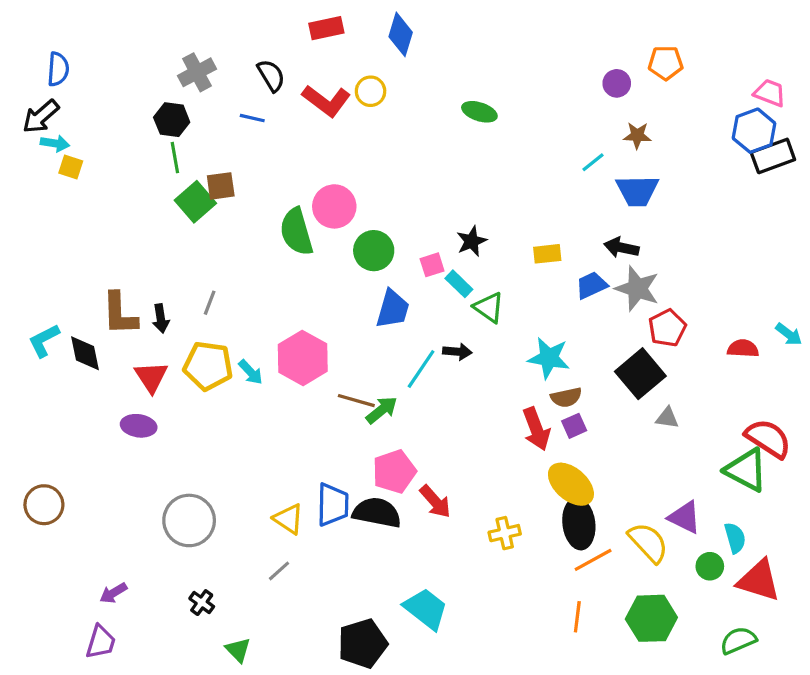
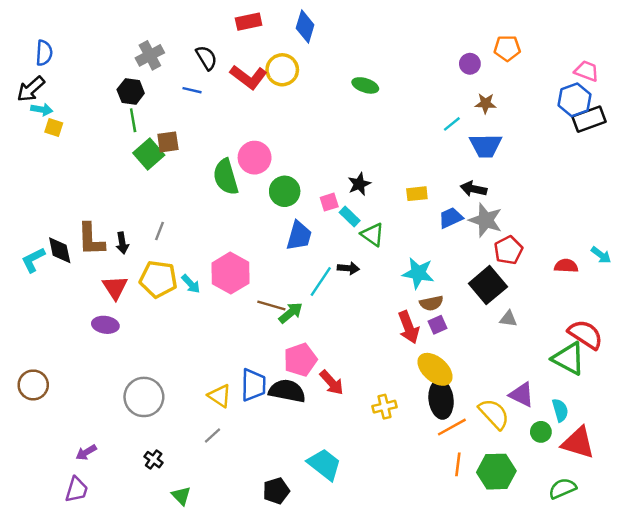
yellow circle: (371, 91) -> (282, 70), size x1.4
black diamond: (85, 353) -> (60, 250), moved
orange line: (577, 617) -> (458, 464), moved
black pentagon: (363, 644) -> (276, 491), size x0.7

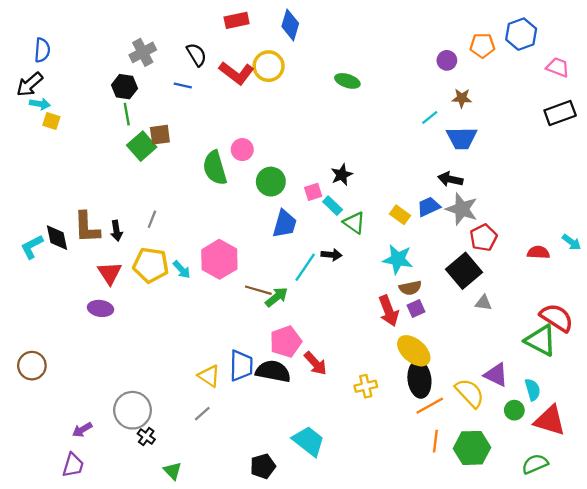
blue hexagon: (575, 100) -> (521, 34), moved
pink circle: (255, 158) -> (242, 150), size x0.7
yellow rectangle: (417, 194) -> (400, 215), moved, turned 42
gray circle: (144, 397) -> (133, 410), moved

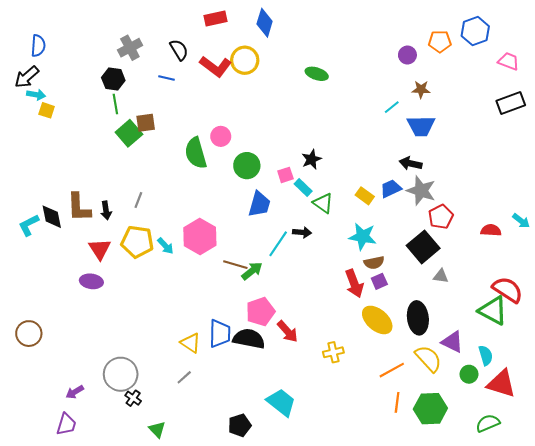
black ellipse: (419, 379) -> (418, 318), moved

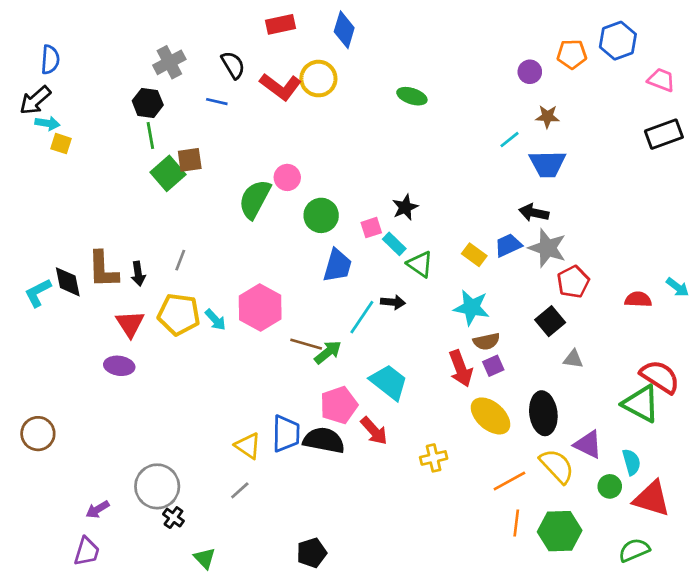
green semicircle: (196, 153) -> (255, 199), turned 44
black square: (423, 247) -> (550, 321), size x0.7
cyan trapezoid: (281, 402) -> (389, 382), moved

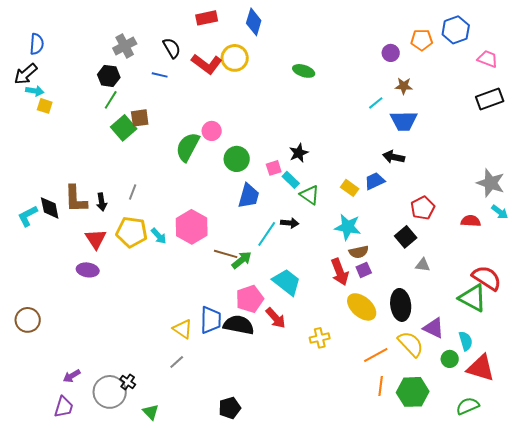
green line: (150, 135) -> (111, 100), turned 42
gray star: (547, 248) -> (491, 183), moved
gray circle: (157, 486) -> (110, 392), moved

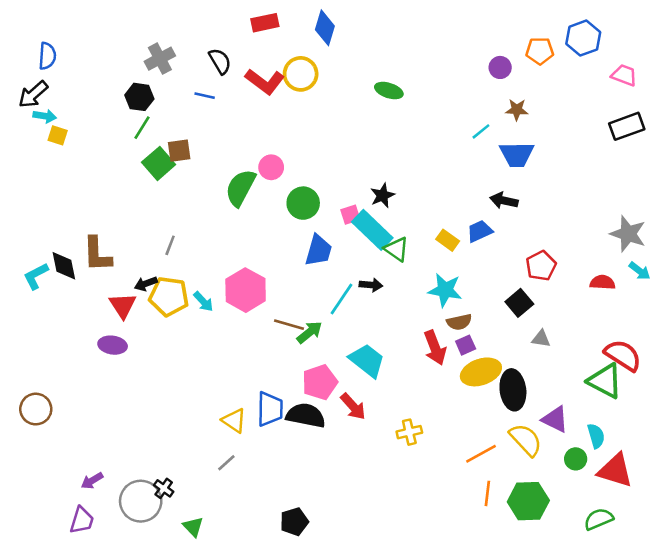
cyan rectangle: (291, 180) -> (372, 230), size x1.8
black arrow: (102, 202) -> (146, 284), moved, turned 78
yellow ellipse: (362, 307) -> (481, 372), moved, turned -60

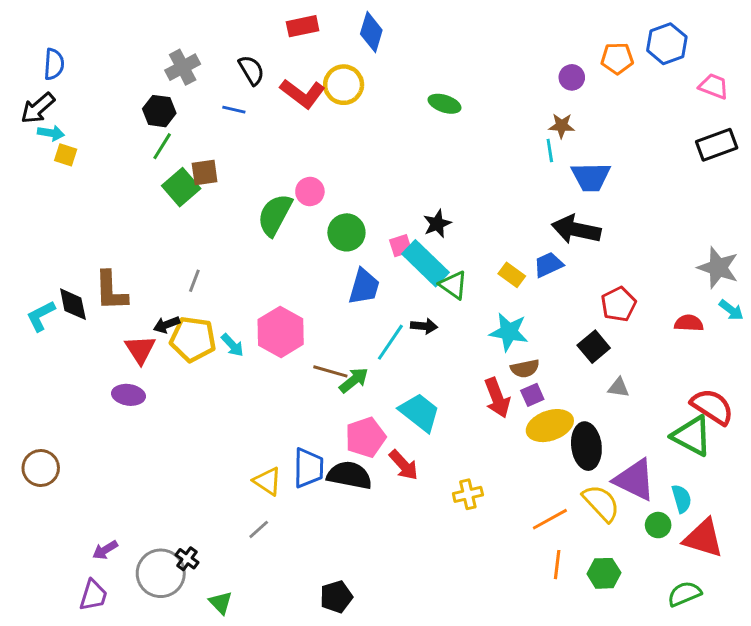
brown star: (517, 110) -> (562, 126), moved
cyan line: (481, 131) -> (550, 151), turned -60
black arrow: (504, 201) -> (576, 230), size x1.5
purple triangle: (555, 419) -> (635, 480), size x1.4
green hexagon: (528, 501) -> (604, 573), size x0.7

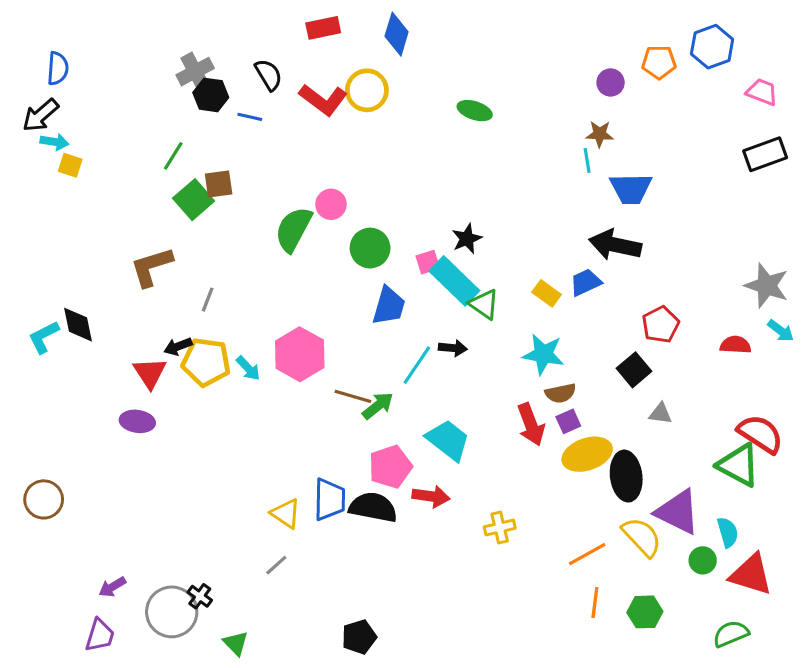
black hexagon: (159, 111) -> (211, 95), moved
brown L-shape: (111, 291) -> (151, 267), moved, turned 75
red arrow: (404, 465) -> (431, 496), turned -40

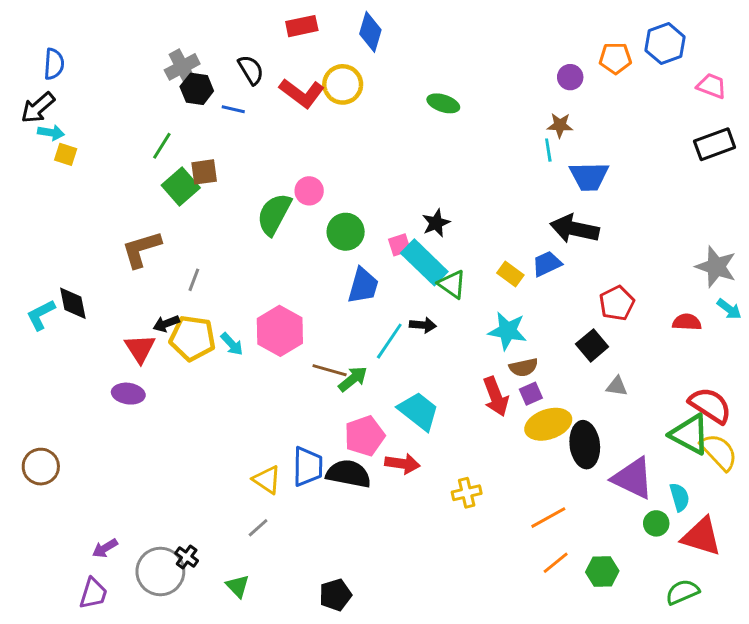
yellow semicircle: (642, 537) -> (719, 452), moved
orange line: (595, 603) -> (556, 563), turned 44
green triangle: (236, 643) -> (238, 586), moved

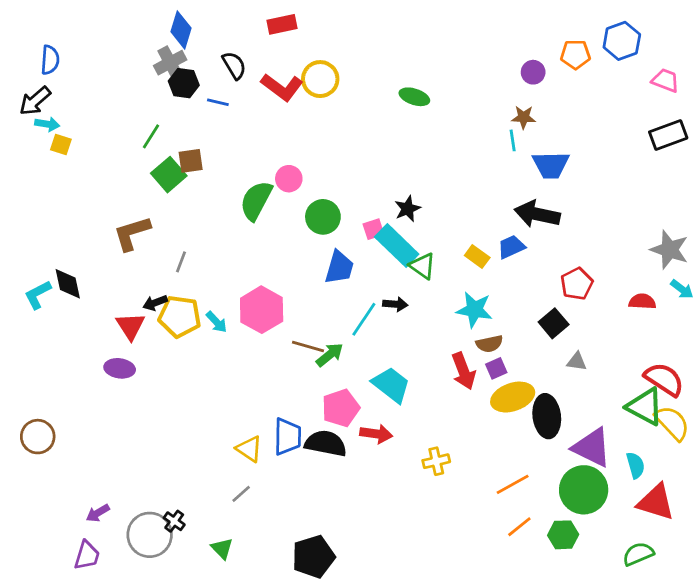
blue diamond: (370, 32) -> (181, 30), moved
green circle: (656, 523) -> (584, 490), moved, size x2.0
black pentagon: (335, 595) -> (313, 557), size x1.4

